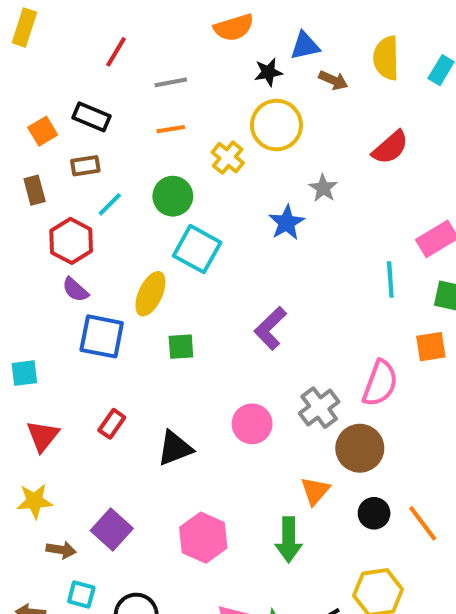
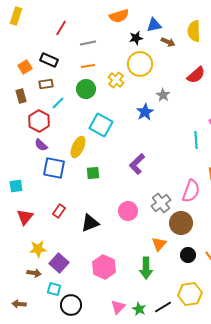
green circle: (173, 196) -> (86, 89), moved
yellow star: (35, 501) -> (38, 249), moved
cyan square: (81, 595) -> (54, 289), moved

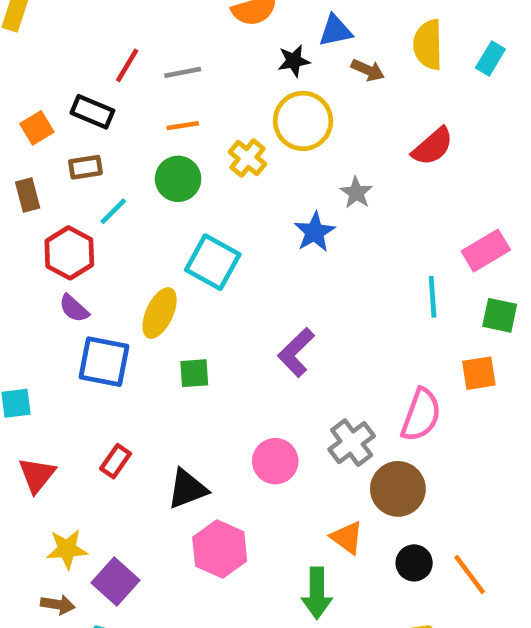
red line: (61, 28) -> (127, 65), moved
orange triangle: (159, 244) -> (347, 537), turned -35
pink hexagon: (104, 267) -> (220, 549), moved

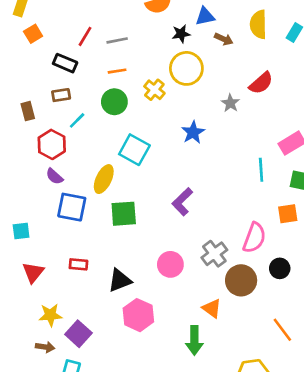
orange square: (37, 128) -> (33, 34), moved
gray star: (356, 193) -> (230, 103), moved
green square: (194, 373) -> (124, 214), size x1.5
red rectangle: (116, 461) -> (78, 264), turned 60
black circle: (414, 563) -> (280, 268), moved

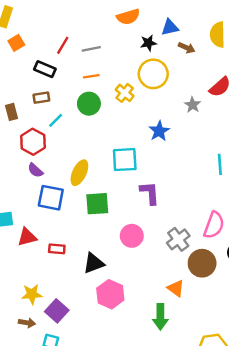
cyan square: (134, 150) -> (125, 160), moved, turned -32
purple L-shape: (182, 202) -> (150, 193), turned 130
pink circle: (170, 264) -> (132, 236), moved
red triangle: (33, 272) -> (27, 237), moved, turned 36

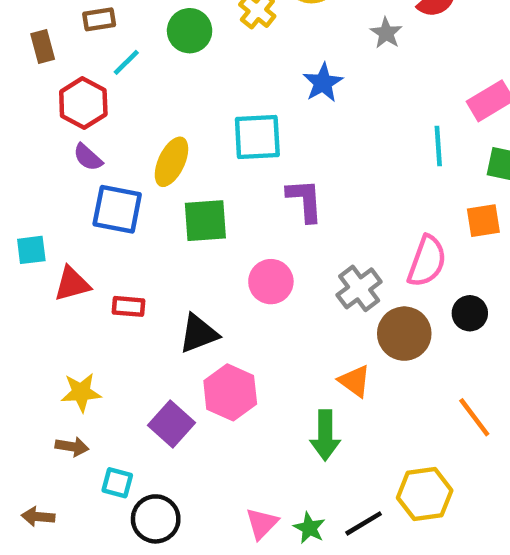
purple square: (57, 311) -> (171, 424), moved

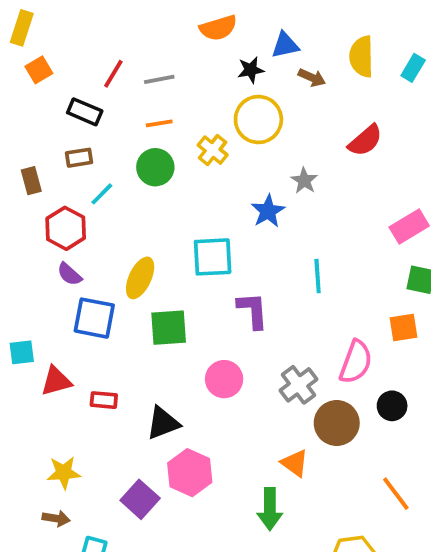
gray star: (386, 33) -> (304, 181), moved
cyan line: (438, 146) -> (318, 276), moved

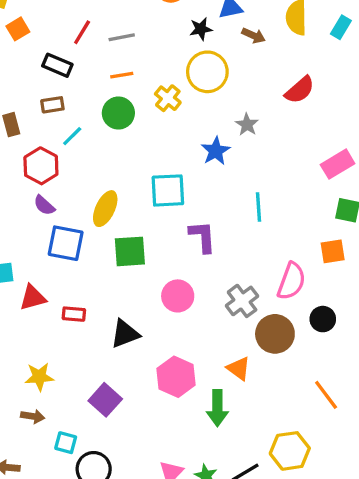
pink hexagon: (190, 473) -> (176, 377), moved

